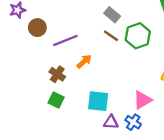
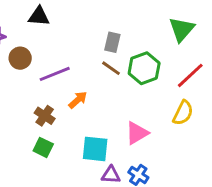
gray rectangle: (112, 15) -> (112, 42), turned 63
pink triangle: (142, 100) -> (137, 133), moved

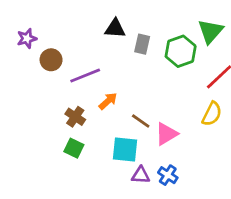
black triangle: (39, 16) -> (115, 28), moved
brown line: (111, 68) -> (141, 121), moved
green hexagon: (144, 68) -> (181, 51), moved

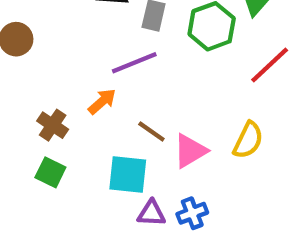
purple line: (85, 75) -> (134, 63), moved
yellow semicircle: (212, 114) -> (248, 140), moved
blue cross: (168, 175) -> (192, 213), turned 36

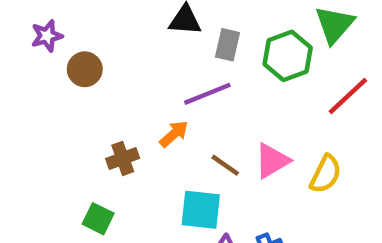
brown cross: (53, 125) -> (123, 158), turned 36
pink triangle: (190, 151) -> (272, 161), moved
green square: (50, 172) -> (98, 219), moved

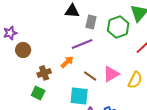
purple star: (47, 36) -> (10, 33), moved
brown circle: (85, 69) -> (23, 50), moved
green square: (98, 219) -> (38, 93), moved

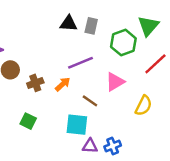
gray rectangle: (91, 22) -> (91, 26), moved
brown cross: (44, 73) -> (35, 83), moved
pink triangle: (111, 74) -> (115, 82), moved

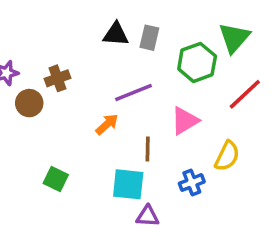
brown cross: (35, 83) -> (57, 78), moved
brown line: (90, 101) -> (148, 149), turned 56
blue cross: (113, 146) -> (192, 183), moved

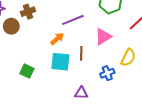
cyan square: (128, 184) -> (60, 62), moved

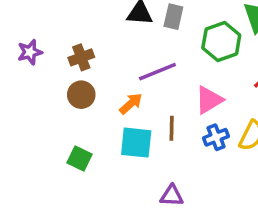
brown circle: (11, 26) -> (81, 95), moved
blue cross: (107, 73) -> (216, 137), moved

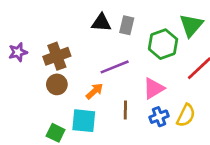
brown cross: (81, 57) -> (57, 56), size x1.4
cyan square: (136, 143) -> (84, 121), moved

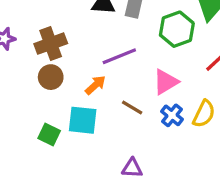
brown line: (125, 110) -> (132, 107), turned -60
blue cross: (159, 117) -> (172, 115), turned -30

